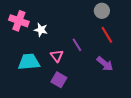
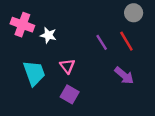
gray circle: (102, 11) -> (134, 13), moved
purple line: (77, 45) -> (102, 42), moved
cyan trapezoid: (29, 62) -> (34, 73), turned 75

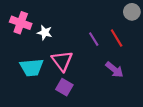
gray circle: (134, 13) -> (132, 12), moved
pink triangle: (67, 66) -> (62, 61), size x1.5
cyan trapezoid: (34, 73) -> (32, 67), turned 105

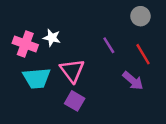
gray circle: (132, 12) -> (140, 16), moved
pink cross: (21, 23) -> (25, 44), moved
red line: (117, 38) -> (143, 54), moved

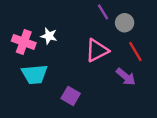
gray circle: (140, 16) -> (125, 23), moved
purple line: (109, 45) -> (103, 12), moved
pink triangle: (72, 71) -> (97, 50), moved, turned 40

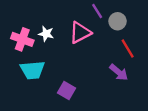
pink triangle: (97, 50) -> (80, 33), moved

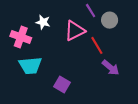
white star: (46, 34) -> (43, 22), moved
red line: (128, 48) -> (97, 45), moved

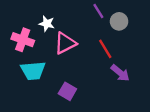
pink triangle: (75, 31) -> (65, 43), moved

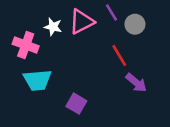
pink triangle: (65, 43) -> (82, 22), moved

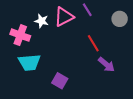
gray circle: (135, 24) -> (120, 19), moved

